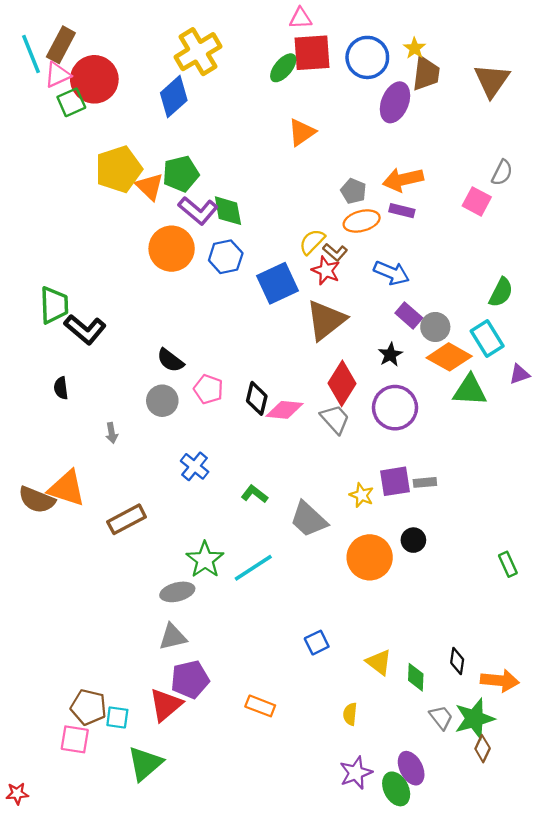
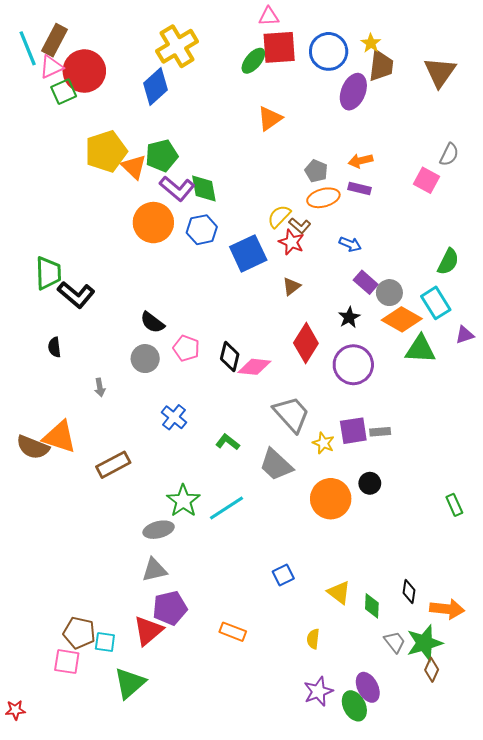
orange arrow: (403, 180) -> (361, 161), size x0.7
blue arrow: (392, 273) -> (350, 244), size x0.7
brown triangle: (326, 320) -> (291, 286), size x0.5
gray trapezoid: (335, 419) -> (291, 414), moved, size x1.4

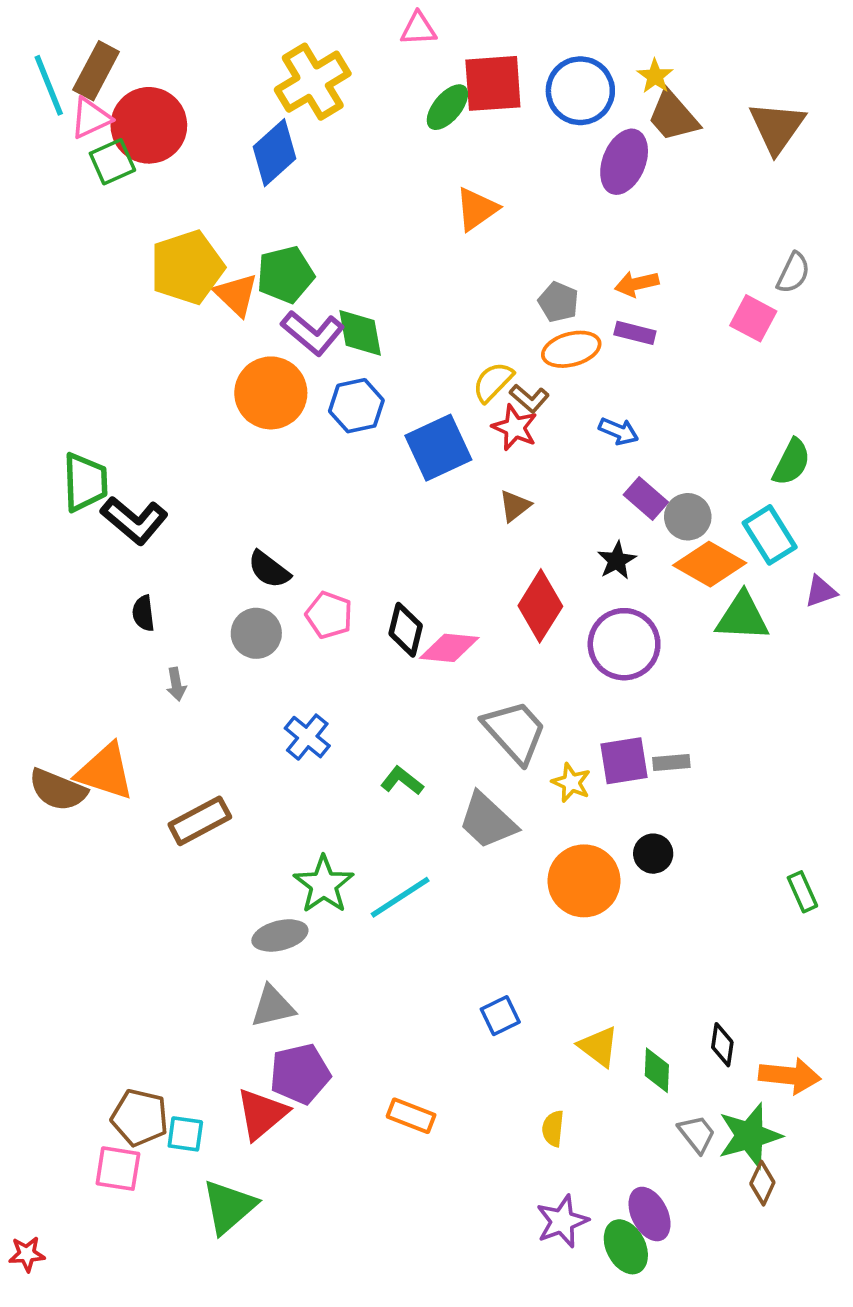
pink triangle: (269, 16) -> (418, 29), moved
brown trapezoid: (381, 66) -> (673, 116), turned 132
black semicircle: (54, 347) -> (143, 613), moved

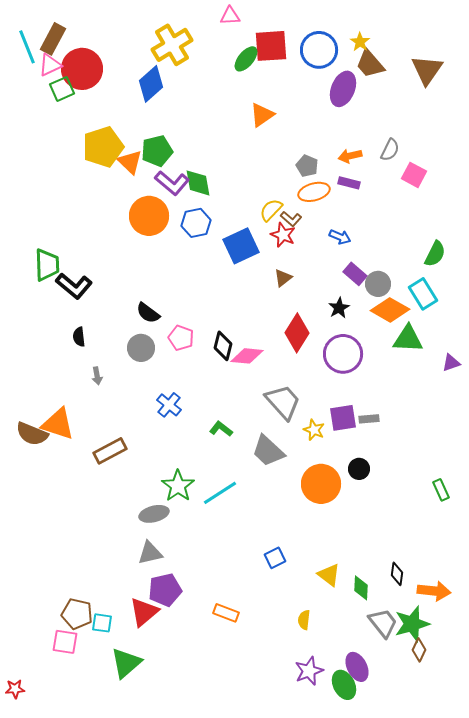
gray semicircle: (793, 273) -> (390, 150), moved
purple triangle: (821, 591) -> (451, 363), moved
gray trapezoid: (697, 1134) -> (383, 623), size x1.4

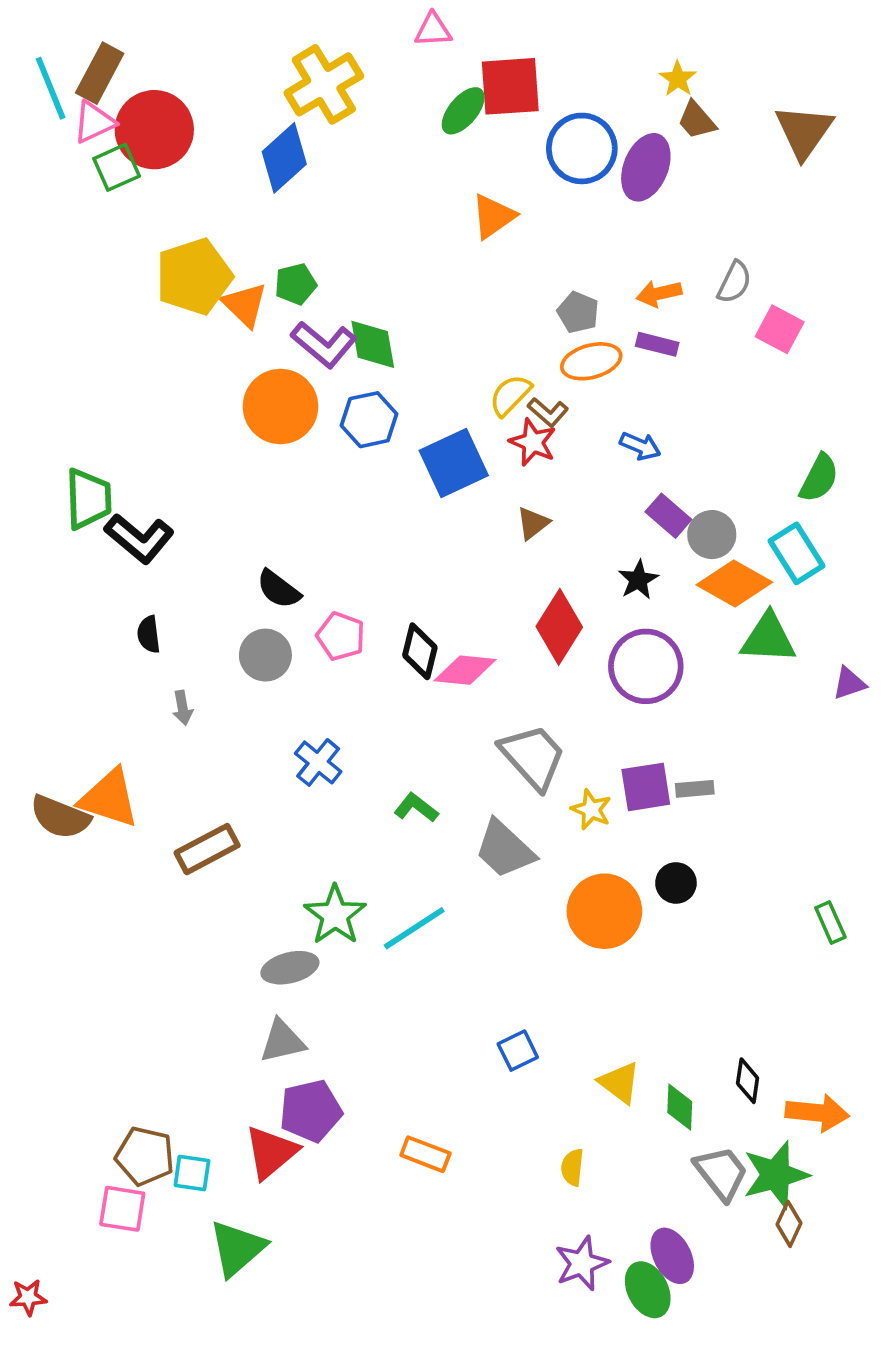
blue circle: (319, 50) -> (582, 148), moved
brown trapezoid: (370, 64) -> (697, 120), size x0.7
green pentagon: (157, 151) -> (296, 284), size x0.7

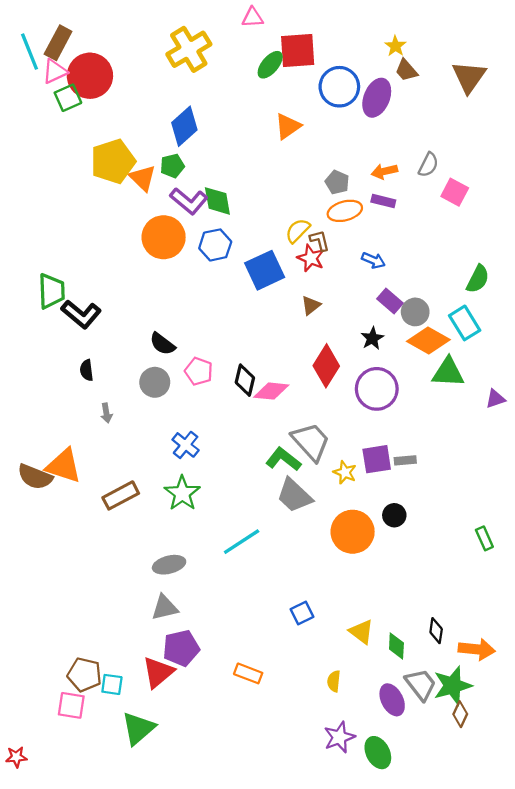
blue diamond: (284, 158) -> (184, 126), moved
brown L-shape: (548, 412) -> (320, 241), turned -145
green L-shape: (416, 808) -> (283, 459), moved, size x1.4
green star: (335, 915) -> (182, 493), moved
purple ellipse: (672, 1256) -> (392, 700), moved

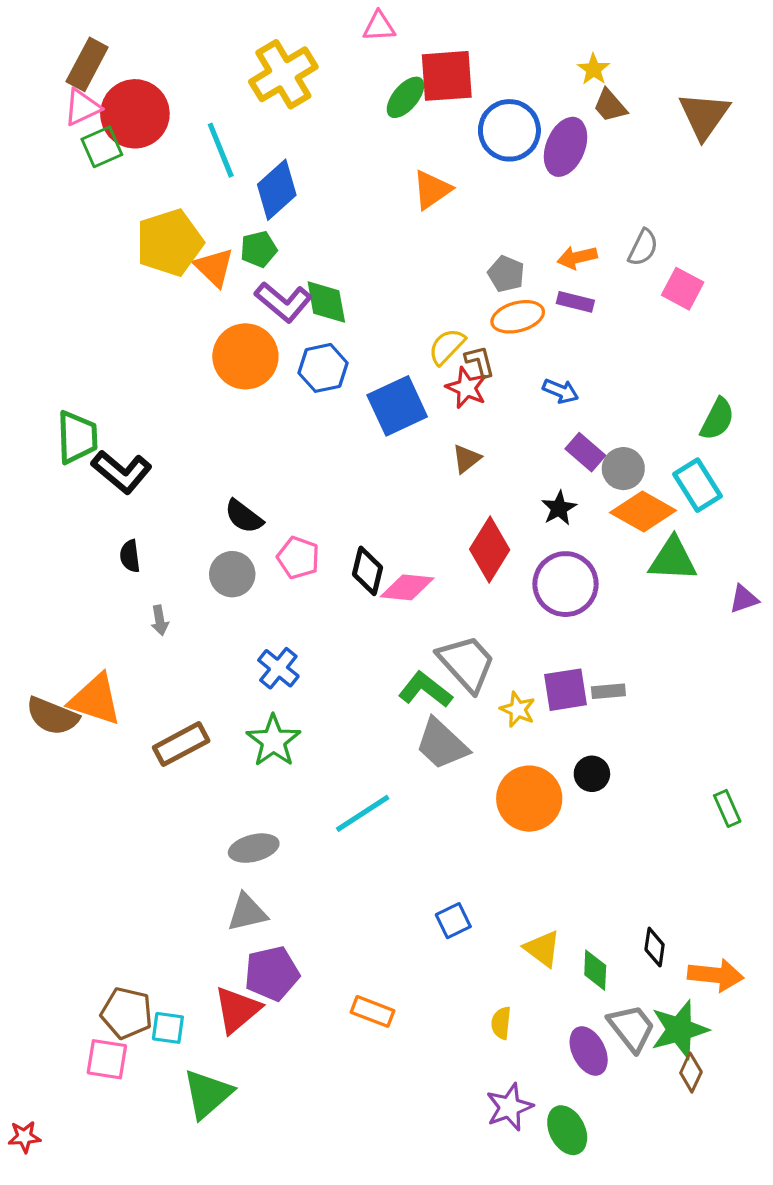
cyan line: (29, 52) -> (221, 150), moved

